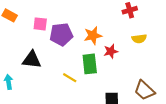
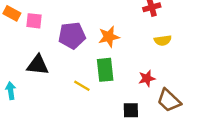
pink square: (40, 24) -> (34, 21), moved
red star: (111, 51) -> (147, 78), moved

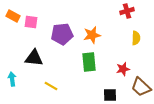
yellow semicircle: (163, 40) -> (136, 38), turned -80
yellow line: (82, 86) -> (51, 86), moved

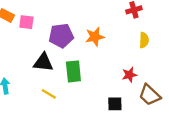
black triangle: (34, 58) -> (43, 62), moved
green rectangle: (89, 62) -> (73, 71), moved

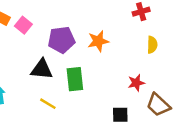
pink square: (26, 22) -> (23, 25), turned 32

